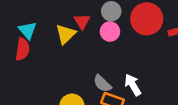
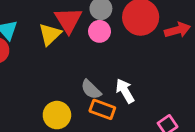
red triangle: (82, 21) -> (68, 20), size x1.5

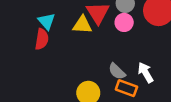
yellow triangle: (50, 34) -> (82, 25), turned 48

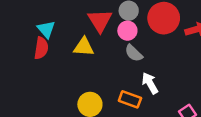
yellow triangle: (82, 25) -> (84, 47), moved
gray semicircle: (117, 71) -> (134, 53), moved

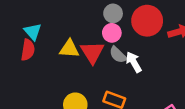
red triangle: (100, 21) -> (92, 52), moved
white arrow: (150, 83) -> (134, 62), moved

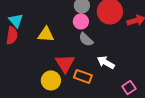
red triangle: (92, 52) -> (65, 63), moved
white arrow: (134, 62) -> (106, 62), moved, turned -30

